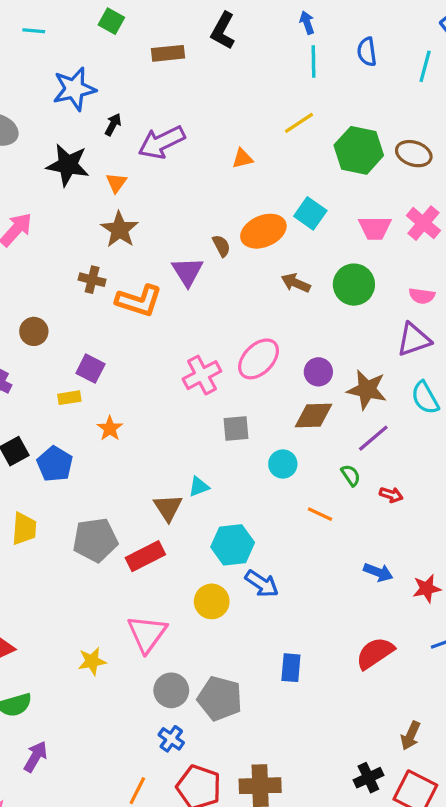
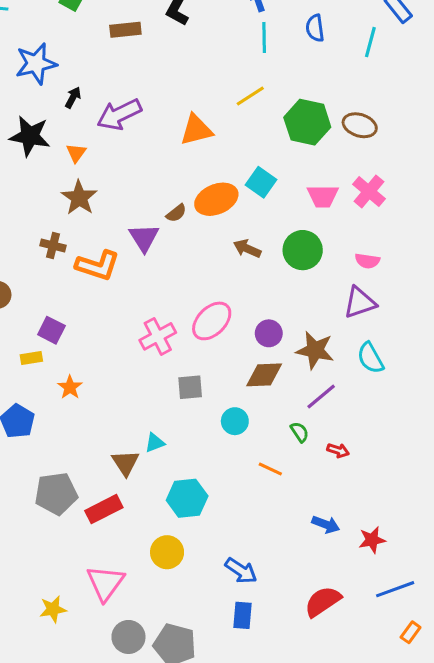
orange triangle: (242, 158) -> (196, 130), size x1.6
brown semicircle: (221, 246) -> (176, 213), turned 80
blue arrow: (262, 584) -> (241, 571), moved

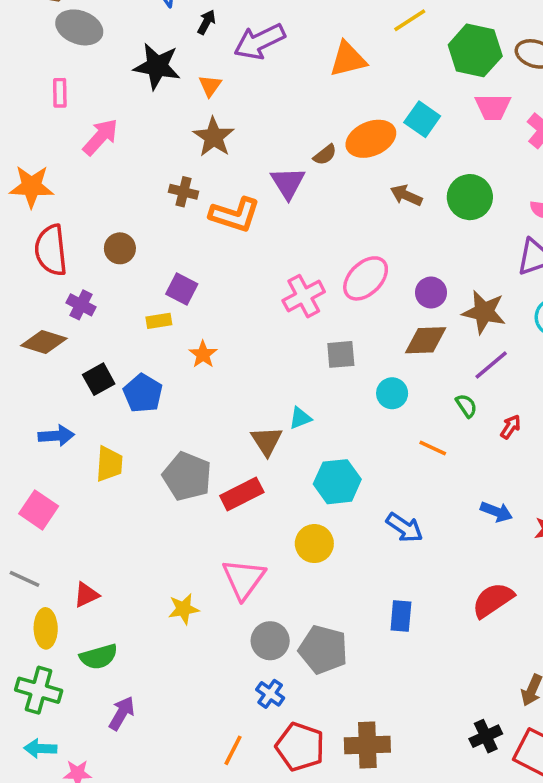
pink trapezoid: (323, 196) -> (493, 107), moved
red arrow: (338, 450) -> (511, 427), turned -75
gray pentagon: (56, 494) -> (187, 476), turned 30
blue arrow: (241, 571) -> (404, 528), moved

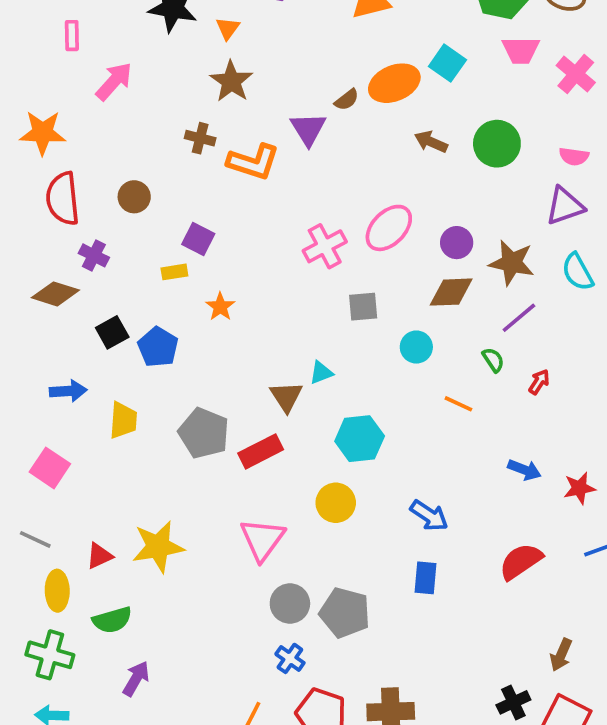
blue arrow: (404, 528) -> (429, 516), moved
yellow star: (184, 609) -> (158, 547), moved, size x1.6

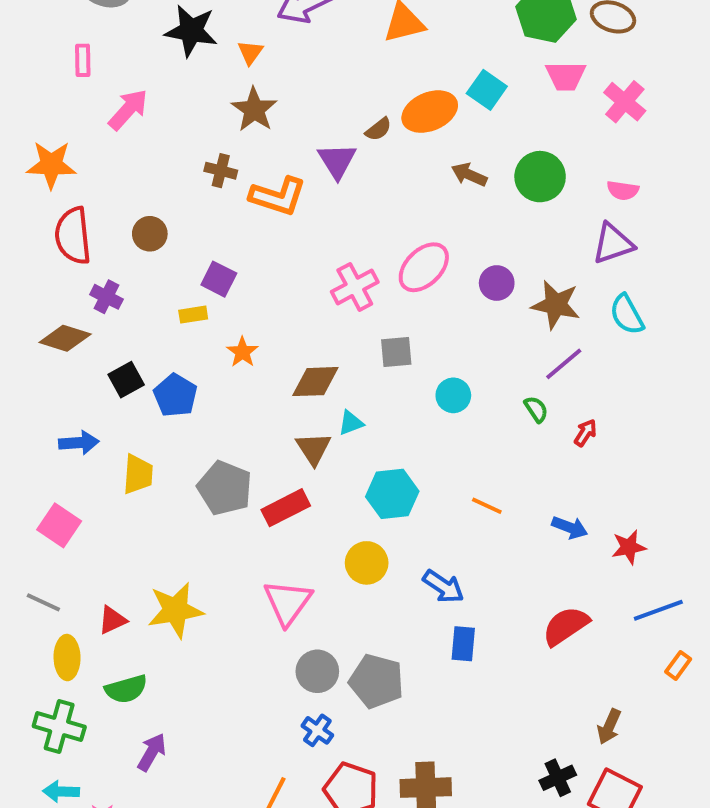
brown diamond: (451, 292) -> (315, 382), moved
orange line: (458, 404) -> (487, 506), moved
blue arrow: (429, 516) -> (443, 587), moved

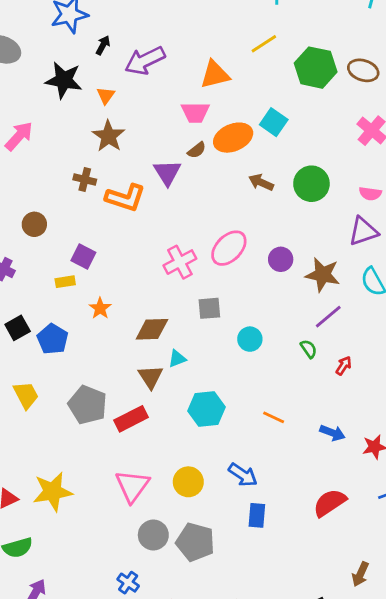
pink trapezoid: (566, 76) -> (195, 112), moved
yellow trapezoid: (138, 474) -> (26, 395), turned -32
yellow circle: (367, 563) -> (188, 482), moved
blue cross: (317, 730) -> (128, 583), moved

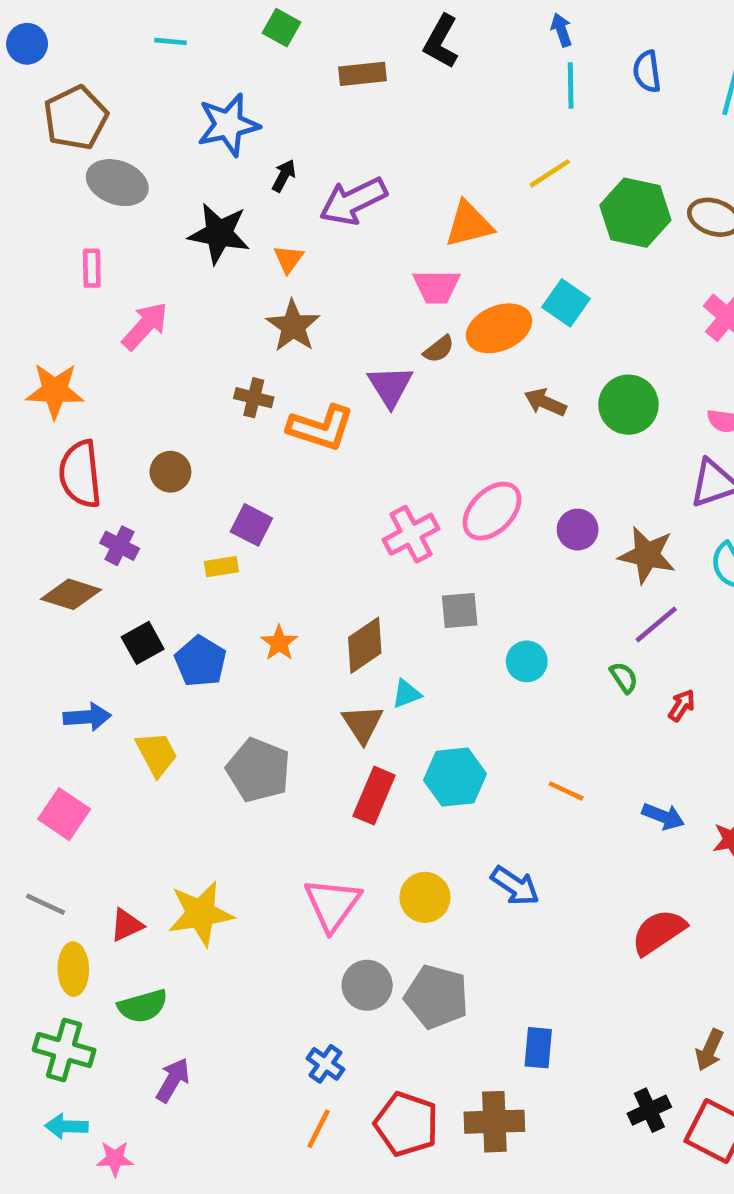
orange star: (100, 308) -> (279, 643), moved
brown diamond: (152, 329) -> (365, 645), turned -32
red rectangle: (131, 419) -> (374, 796), moved, turned -40
blue rectangle: (257, 515) -> (538, 1048), moved

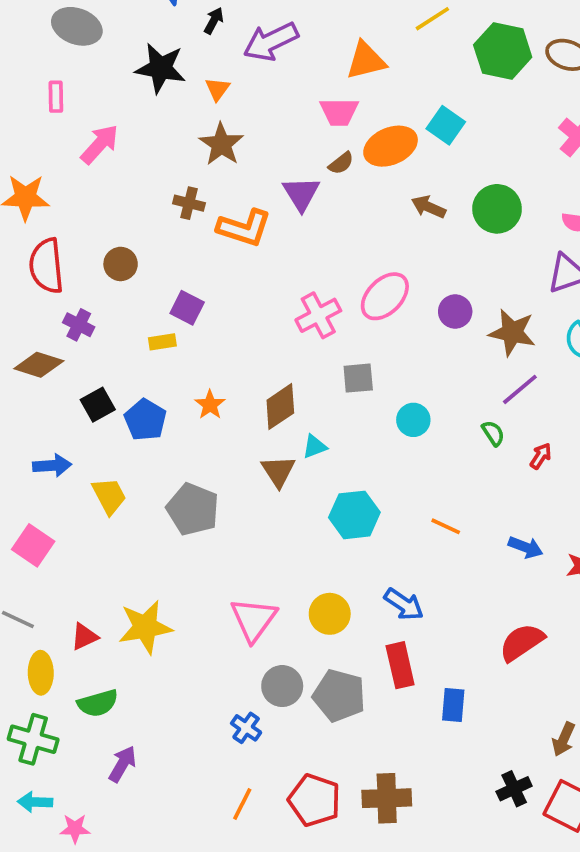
red rectangle: (374, 796) -> (400, 665), moved, turned -36
blue rectangle: (538, 1048) -> (453, 705), moved
blue cross: (325, 1064) -> (246, 728), moved

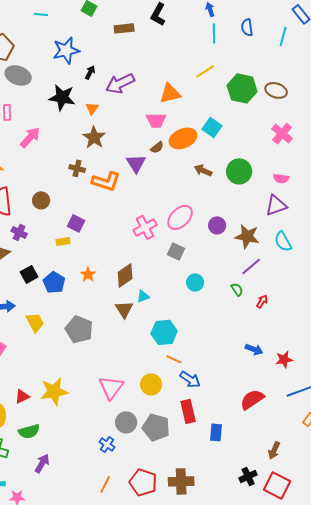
gray square: (358, 378) -> (176, 251), moved, turned 30
orange line: (446, 526) -> (174, 359), moved

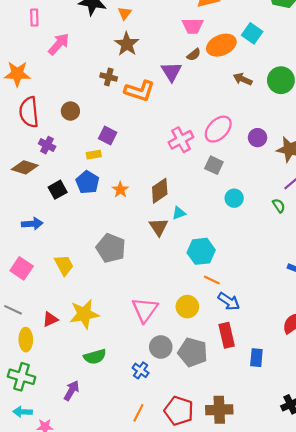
blue pentagon: (54, 282) -> (87, 182), moved
yellow trapezoid: (35, 322) -> (64, 265), moved
green semicircle: (29, 431) -> (95, 357), moved

